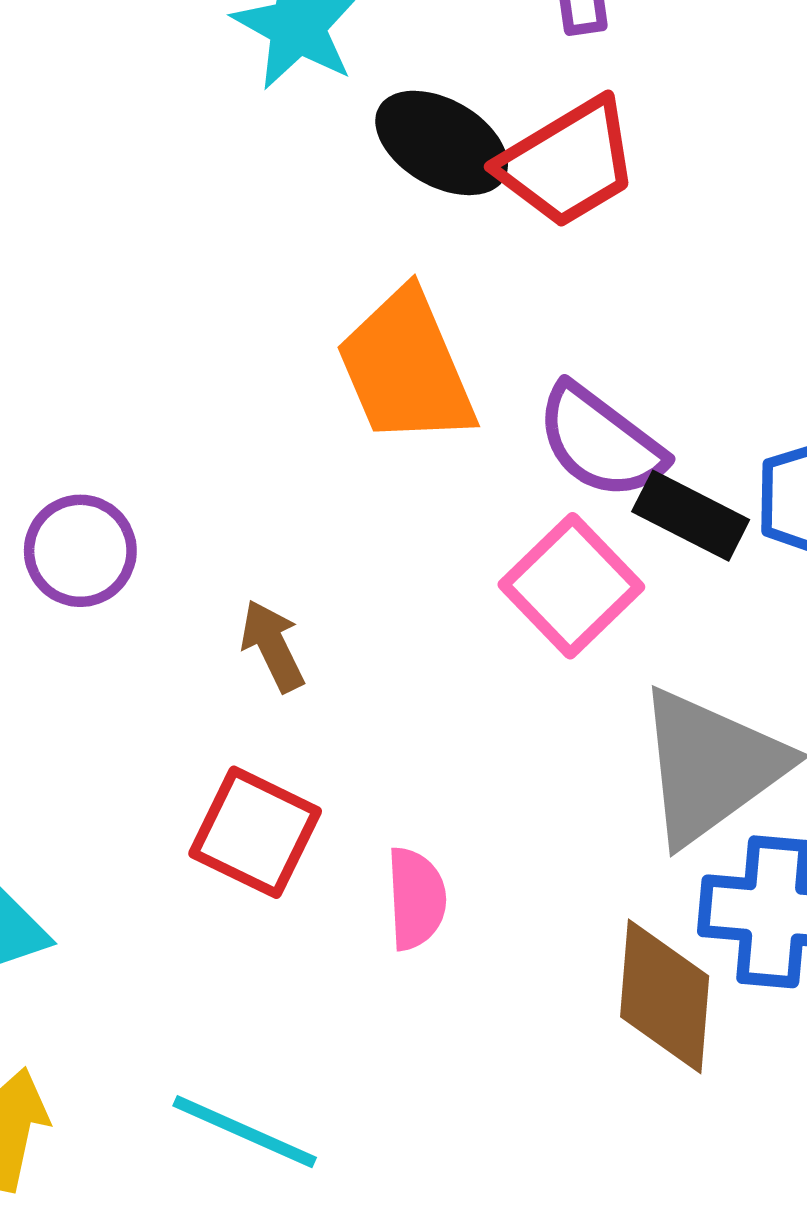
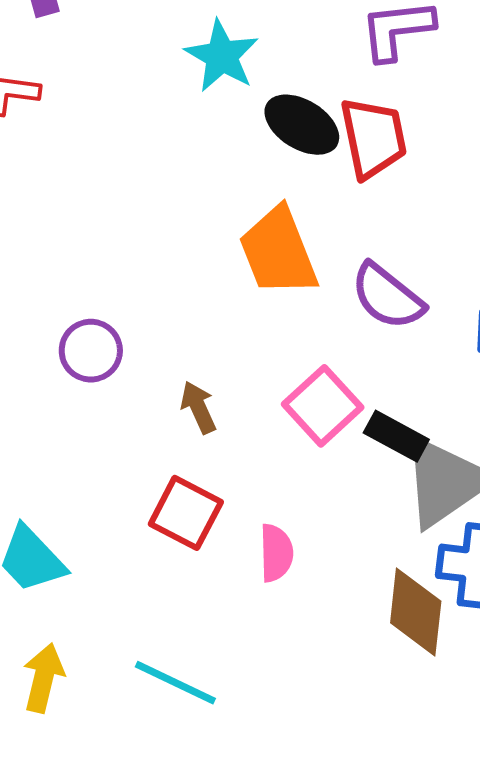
red trapezoid: (568, 163) -> (373, 138), turned -72
black rectangle: (691, 516) -> (396, 436), moved
pink square: (571, 586) -> (323, 406), moved

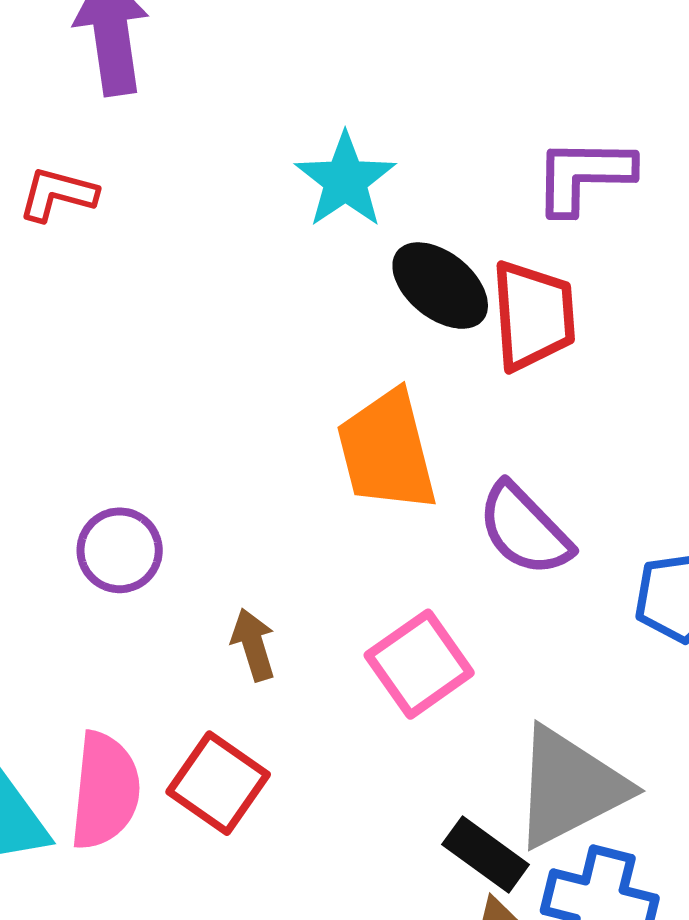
black rectangle: (396, 436) -> (486, 854), moved
pink semicircle: (276, 553) -> (105, 791), moved, size x1.5

